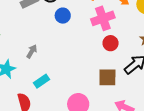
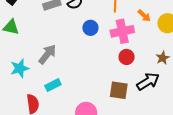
blue circle: (63, 16) -> (90, 28), moved
gray arrow: (32, 51) -> (47, 54), size x1.5

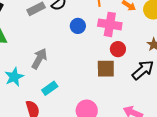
pink cross: (122, 31) -> (110, 24), turned 30
brown square: (119, 90) -> (106, 69), moved

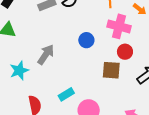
blue circle: (78, 26) -> (86, 40), moved
cyan rectangle: (50, 88) -> (66, 94), moved

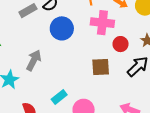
blue circle: (86, 40) -> (62, 28), moved, size x1.5
red circle: (125, 52) -> (121, 44), moved

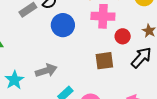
gray arrow: (34, 60) -> (46, 71), moved, turned 50

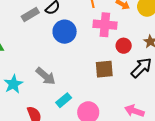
gray arrow: (46, 71) -> (46, 76), turned 55

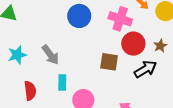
red circle: (124, 46) -> (133, 44), size x1.5
cyan rectangle: (64, 100) -> (62, 82), turned -63

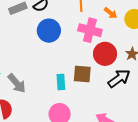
gray arrow: (50, 55) -> (17, 83), moved
cyan rectangle: (62, 82) -> (61, 82), moved

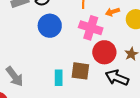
orange arrow: (111, 13) -> (112, 12), turned 120
black arrow: (119, 78) -> (117, 78), turned -125

